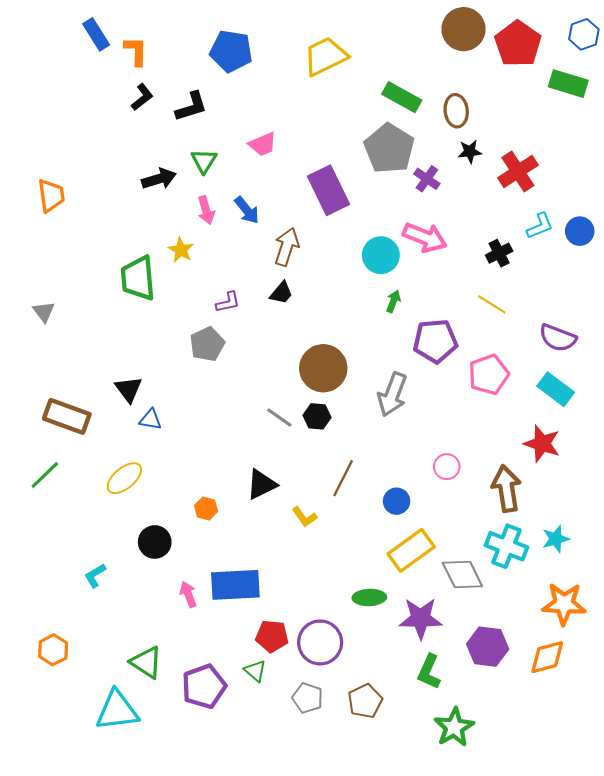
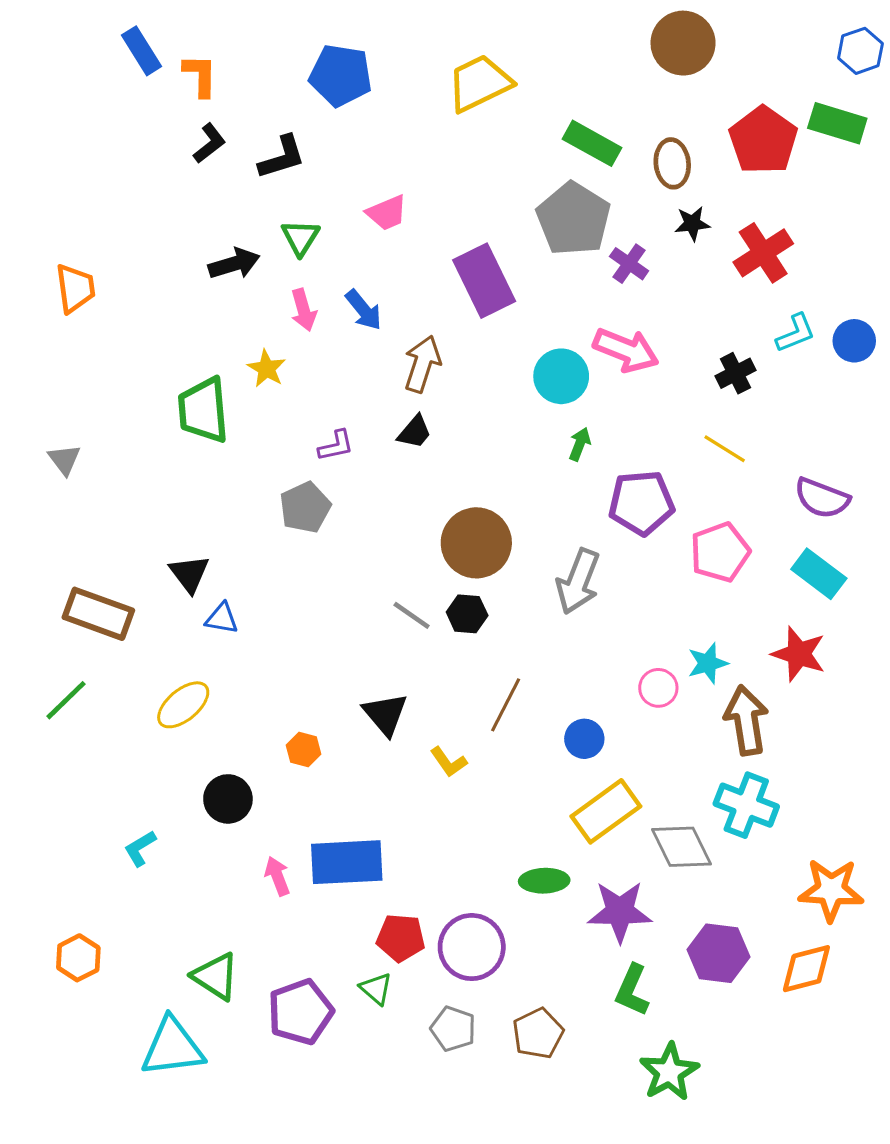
red pentagon: (518, 44) -> (763, 140), moved
black triangle: (261, 484) -> (385, 714), turned -44
cyan star: (556, 539) -> (708, 663), moved

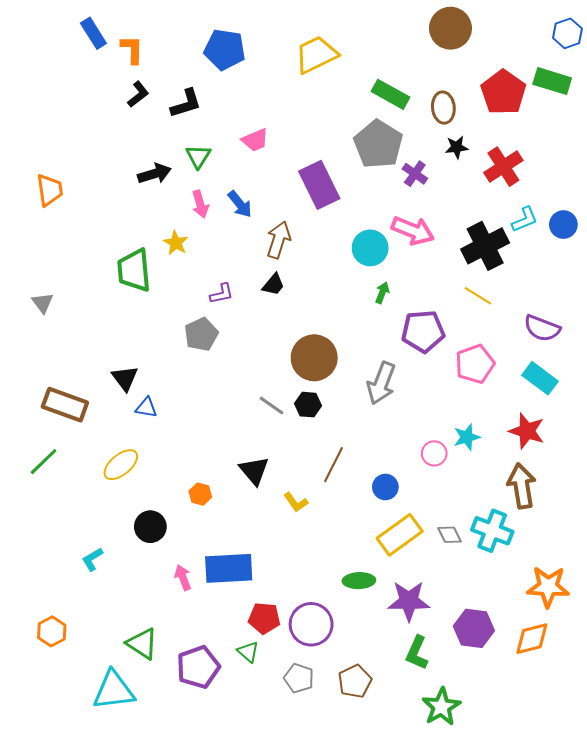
black cross: (735, 373) -> (485, 246), size x1.8
brown arrow: (746, 720) -> (522, 486), moved
gray diamond: (681, 847) -> (449, 535), moved, size x0.6

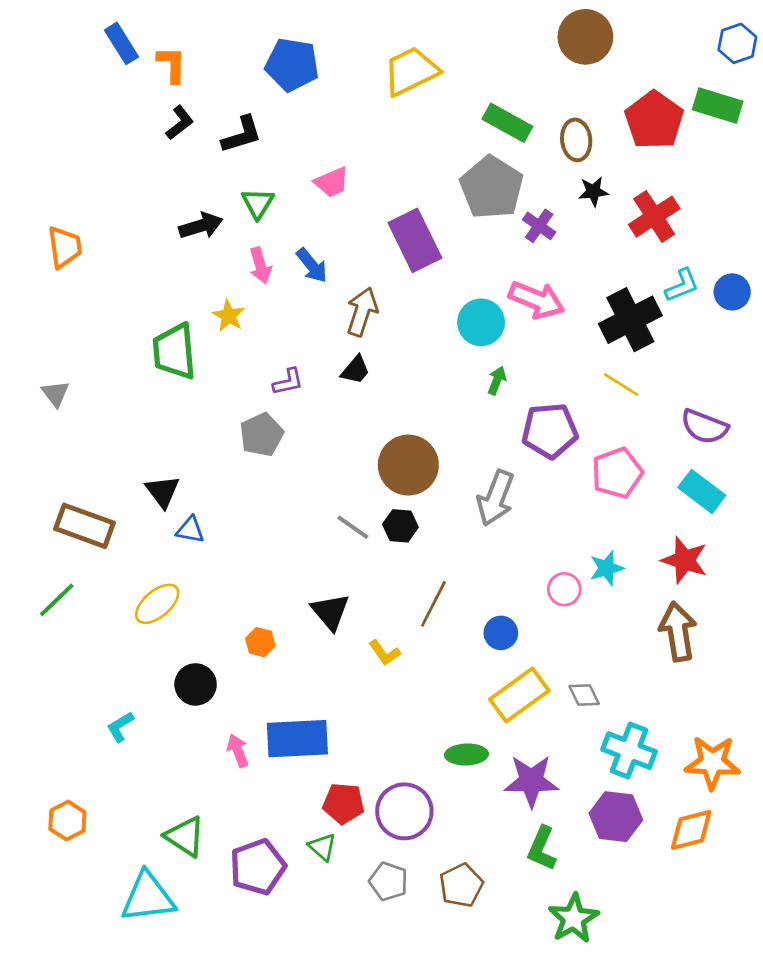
cyan cross: (492, 531) -> (629, 751), moved

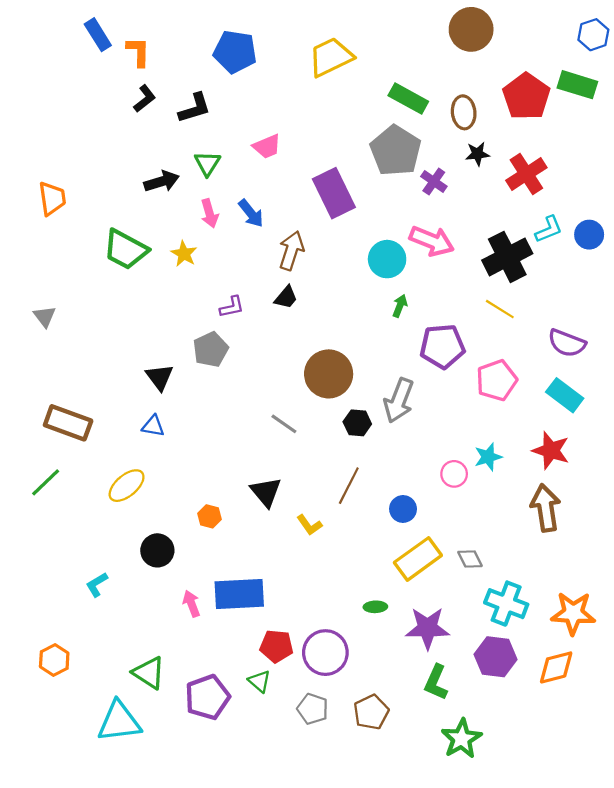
green trapezoid: (174, 351) -> (125, 250), moved, turned -57
black triangle: (162, 491) -> (160, 377), moved
black hexagon: (400, 526) -> (357, 423), moved
green ellipse: (466, 754) -> (375, 607), size x0.7

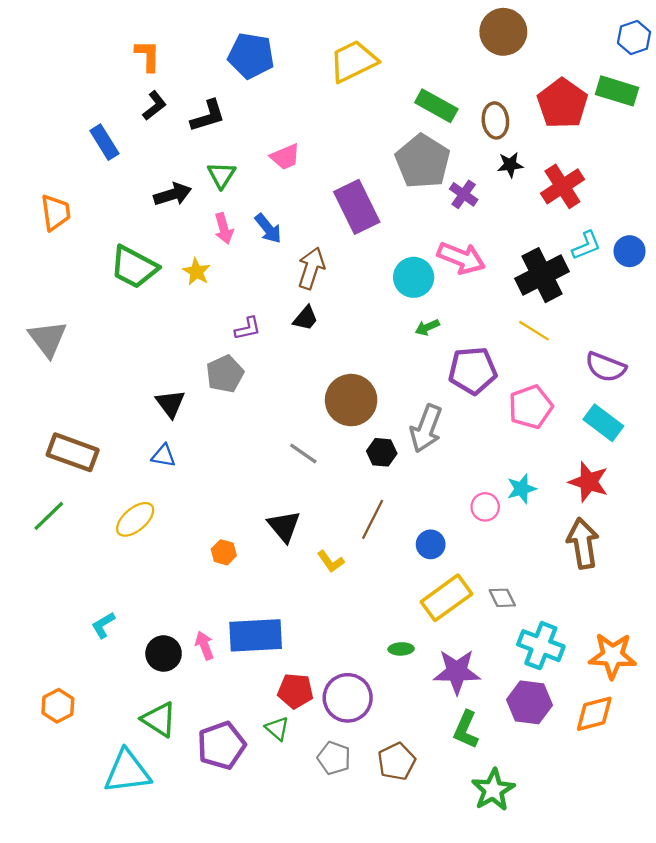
blue rectangle: (98, 35) -> (104, 142), moved
green arrow: (400, 306) -> (427, 327), turned -135
gray triangle: (45, 316) -> (48, 339), size x1.6
black circle: (157, 550) -> (164, 653), moved

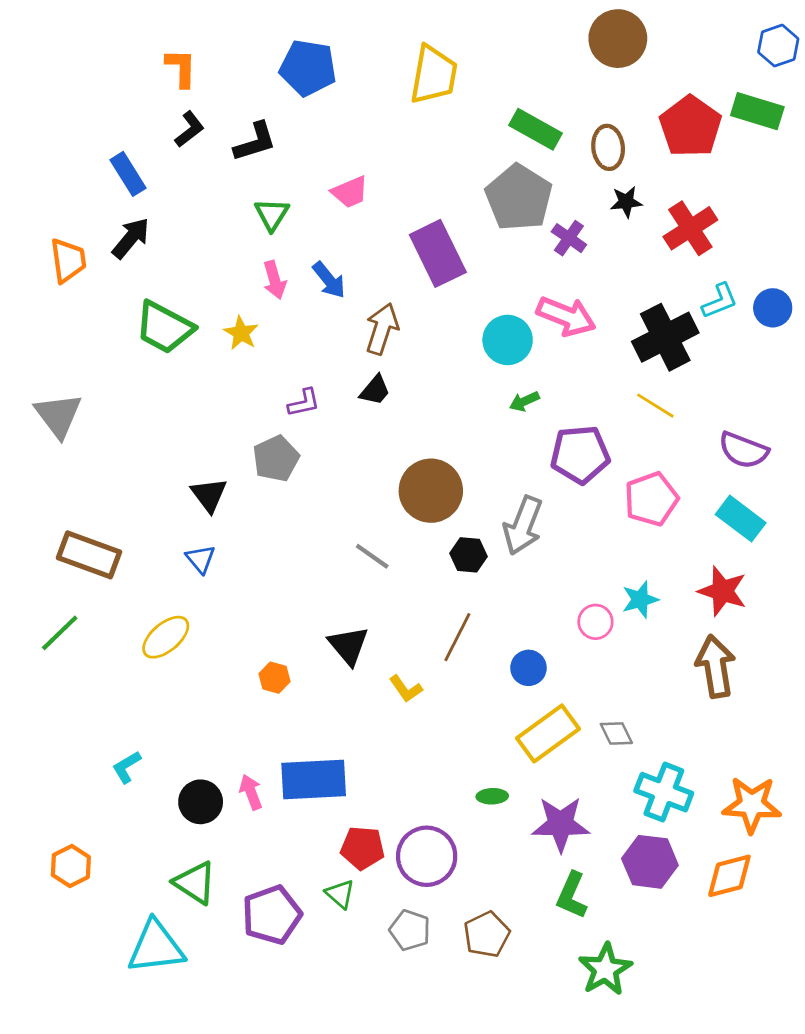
yellow trapezoid: (353, 61) -> (434, 75), turned 126
black arrow: (173, 194) -> (131, 238), moved, turned -33
blue triangle: (164, 456) -> (201, 559), turned 40

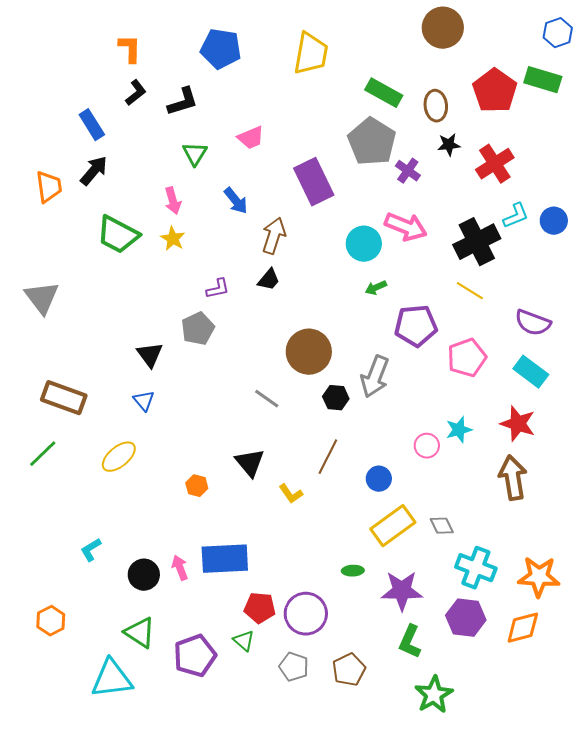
pink arrow: (275, 280) -> (173, 201), moved

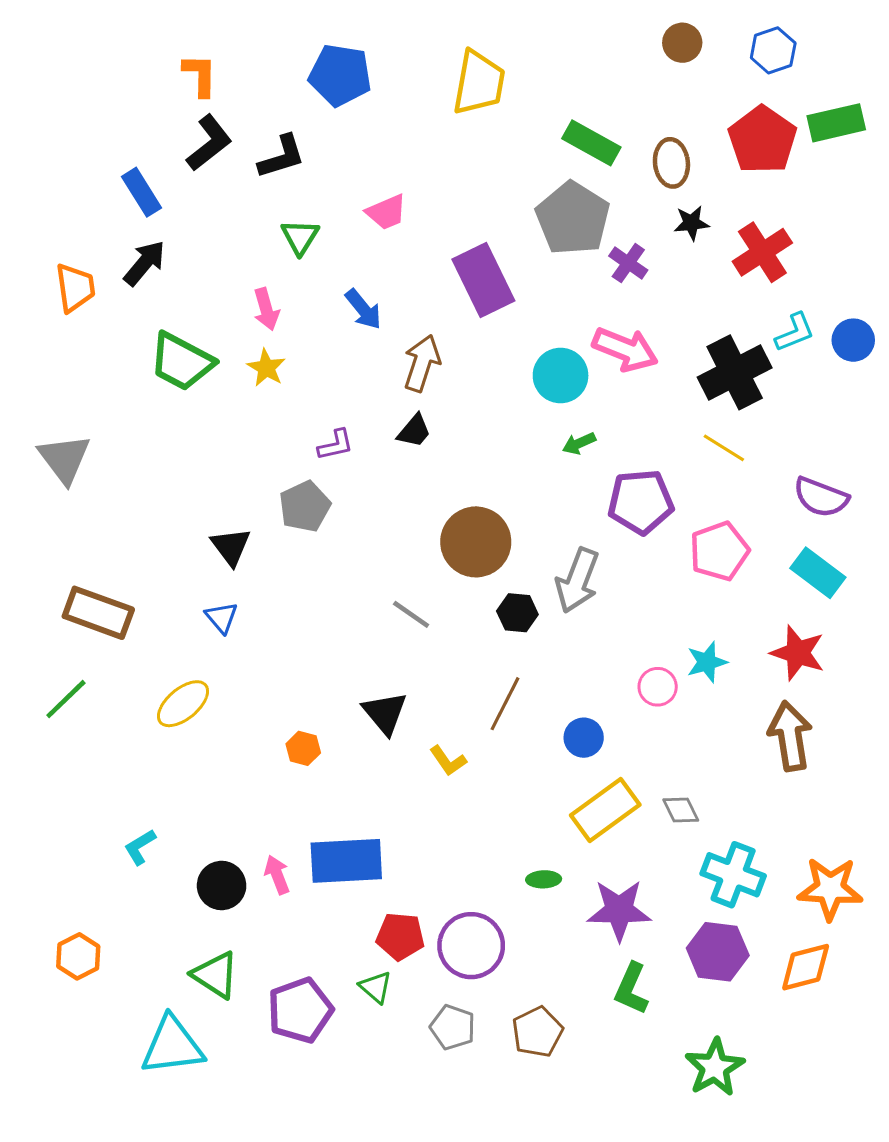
brown circle: (443, 28) -> (682, 43), size x0.6
blue hexagon: (558, 33) -> (773, 50), moved
green rectangle: (543, 80) -> (836, 123), turned -30
black L-shape: (136, 93) -> (209, 143), size x1.4
green star: (434, 695) -> (715, 1067), moved

